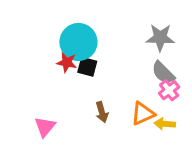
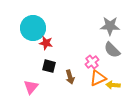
cyan circle: (78, 42) -> (33, 28), moved
black square: (87, 67) -> (49, 66), moved
pink cross: (169, 90) -> (92, 62), moved

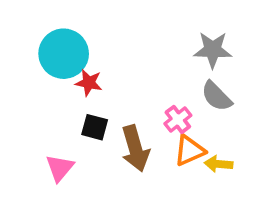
brown arrow: (70, 77) -> (135, 149), size x1.6

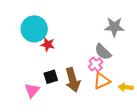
gray semicircle: (217, 96) -> (103, 52), moved
black square: (95, 127) -> (51, 77), moved, turned -32
yellow arrow: (218, 164) -> (126, 87), moved

